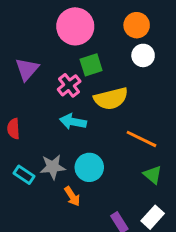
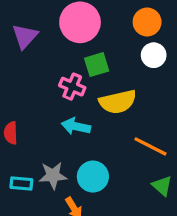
purple triangle: (27, 69) -> (25, 36), moved
pink cross: (69, 85) -> (72, 87), turned -30
cyan rectangle: (24, 175) -> (21, 184), turned -30

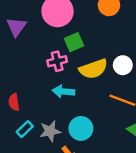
white circle: (154, 55) -> (123, 65), moved
pink cross: (72, 87) -> (57, 61), turned -30
cyan rectangle: (21, 184) -> (25, 129), moved, turned -42

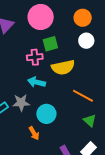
white circle: (123, 65) -> (86, 41), moved
gray star: (50, 131) -> (21, 103), moved

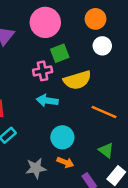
gray star: (21, 103) -> (36, 168), moved
green triangle: (90, 121) -> (106, 150), moved
orange arrow: (34, 133) -> (65, 162), moved, turned -32

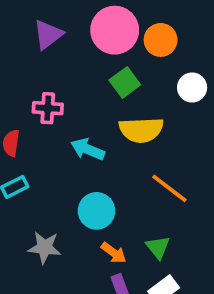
orange circle: (95, 19) -> (161, 40), moved
green square: (60, 53) -> (125, 82), turned -30
pink cross: (43, 71) -> (48, 108), moved
orange arrow: (65, 162) -> (114, 253), moved

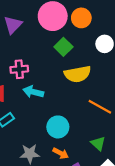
cyan arrow: (88, 149) -> (33, 92), moved
orange arrow: (114, 253) -> (61, 153), moved

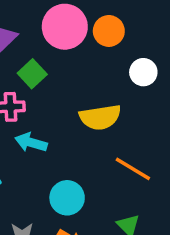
green square: (63, 47) -> (32, 74), moved

